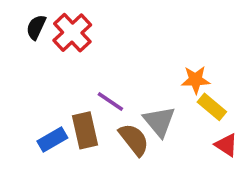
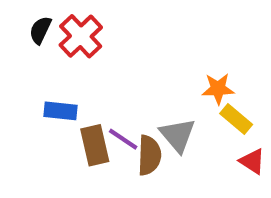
purple line: (110, 101) -> (123, 139), moved
blue rectangle: (52, 140) -> (61, 111), moved, turned 36
brown semicircle: (134, 140) -> (149, 155), turned 40

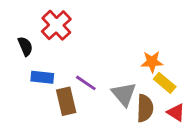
black semicircle: (40, 30) -> (25, 46), moved, turned 132
purple line: (123, 139) -> (86, 83), moved
brown semicircle: (149, 155) -> (145, 108), moved

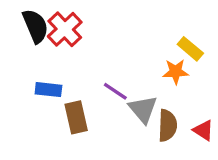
black semicircle: (25, 46) -> (35, 26), moved, size x1.5
purple line: (86, 83) -> (115, 91), moved
yellow rectangle: (165, 83) -> (190, 49), moved

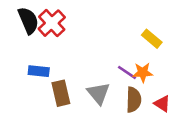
orange star: (176, 72) -> (143, 72), moved
purple line: (115, 91) -> (127, 72), moved
gray triangle: (143, 109) -> (98, 93), moved

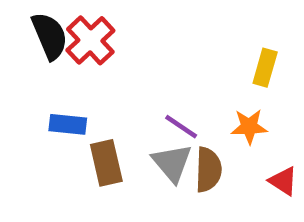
yellow rectangle: (152, 39) -> (265, 68), turned 66
purple line: (127, 72) -> (181, 127), moved
brown semicircle: (134, 100) -> (208, 170), moved

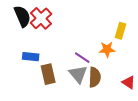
orange star: (249, 127) -> (107, 49), moved

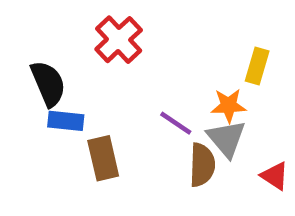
black semicircle: (22, 16) -> (48, 84), moved
red cross: (41, 18) -> (119, 40), moved
gray triangle: (78, 74) -> (226, 139), moved

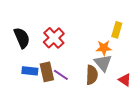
red cross: (119, 40) -> (54, 38), moved
blue rectangle: (66, 121) -> (30, 71), moved
purple line: (176, 123) -> (61, 75), moved

